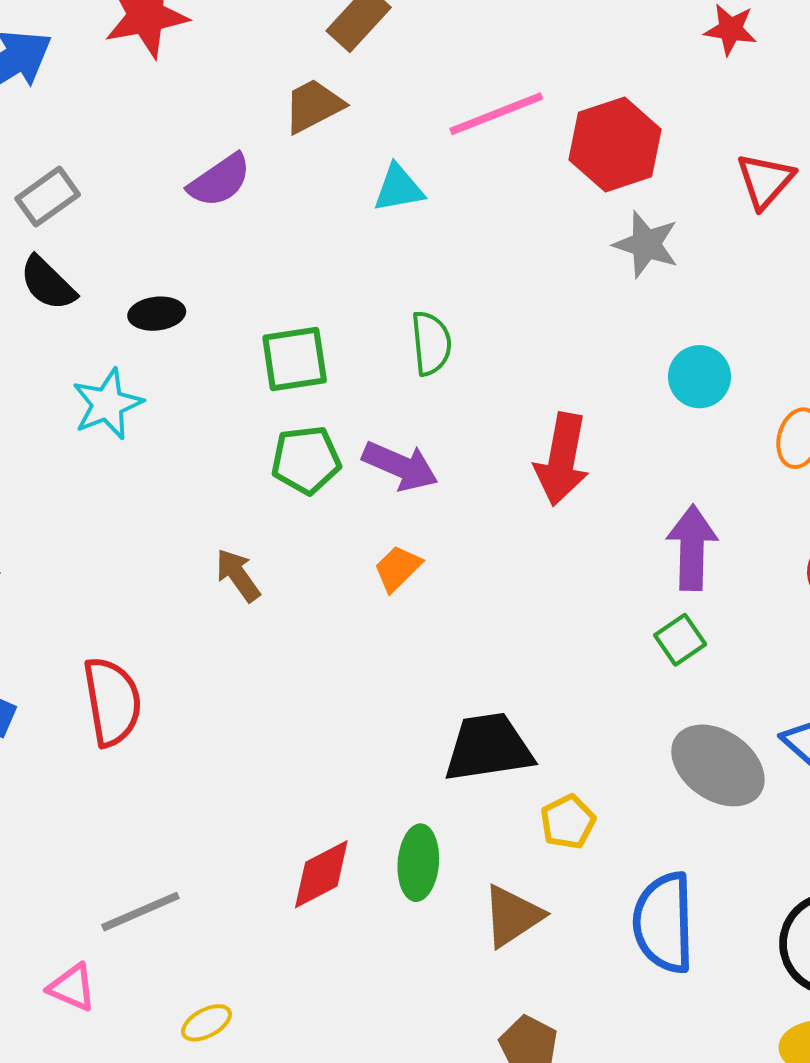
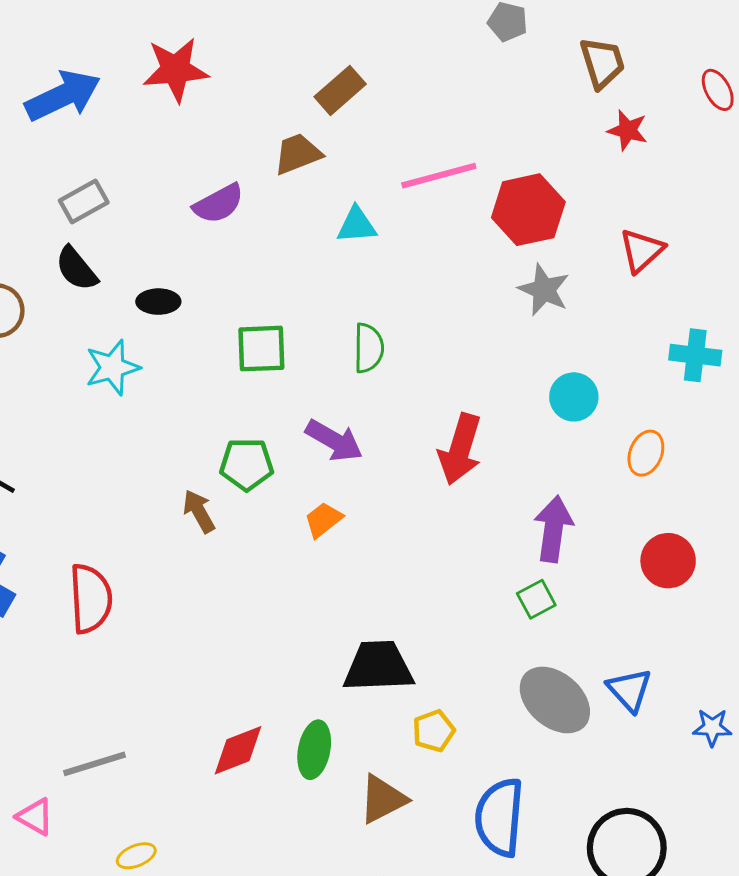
green pentagon: (306, 460) -> (247, 464), moved

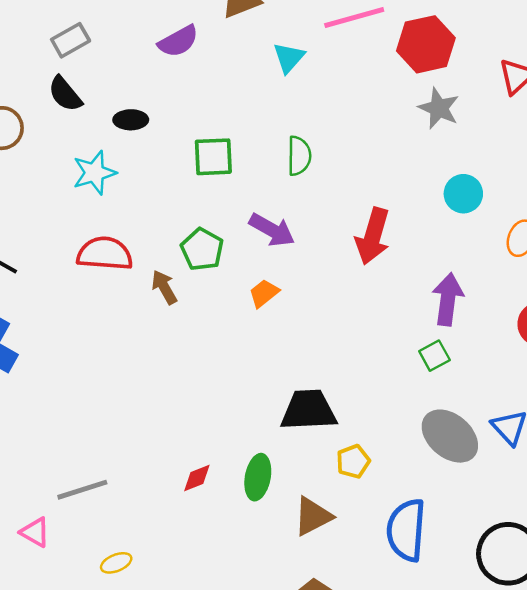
cyan triangle: (357, 225) -> (289, 58), turned -44
green pentagon: (247, 464) -> (202, 249), turned 30
red semicircle: (91, 599) -> (105, 254), moved, turned -82
red diamond: (238, 750) -> (197, 478), size x0.7

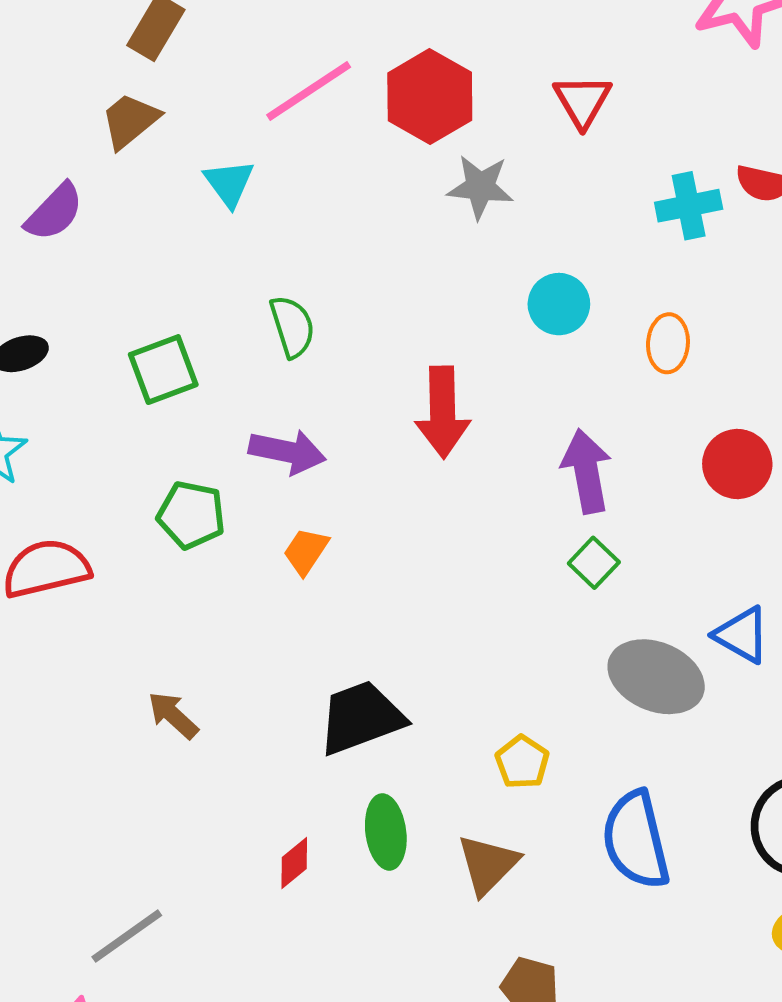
brown arrow: (164, 287) -> (173, 715), moved
black trapezoid: (309, 410) -> (361, 718), moved

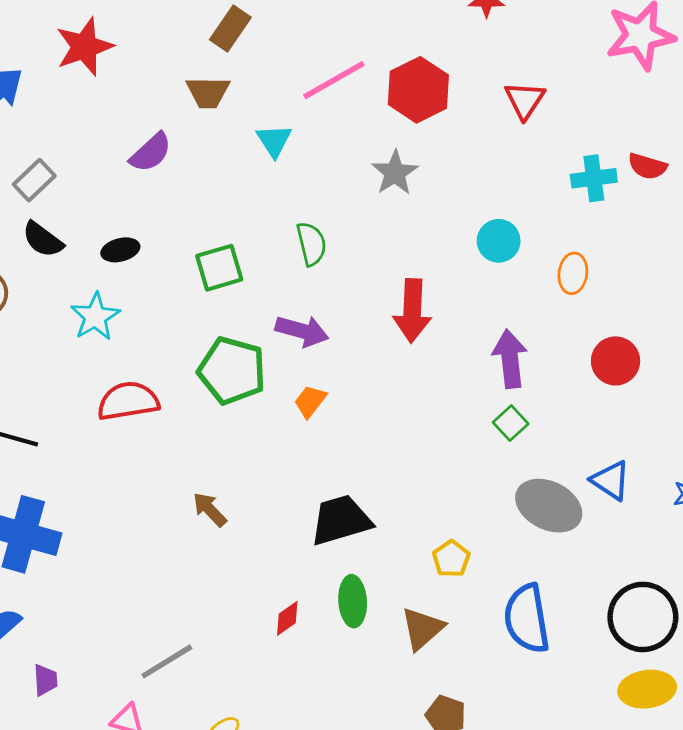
brown trapezoid: (130, 121) -> (208, 92), turned -144
gray star: (480, 187) -> (395, 173), moved, turned 30
green pentagon: (191, 515) -> (232, 371), size x1.4

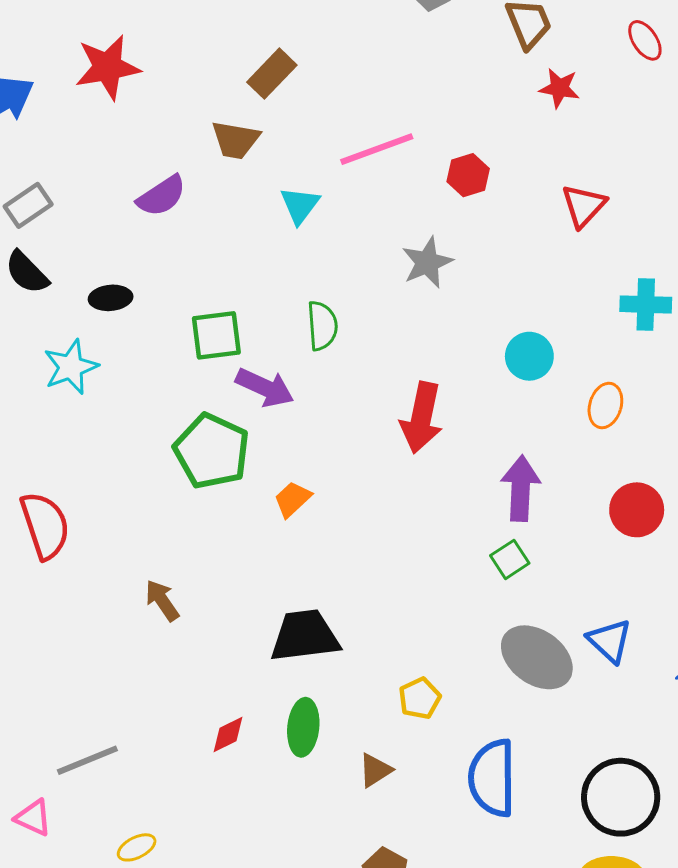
red hexagon: (418, 90) -> (468, 175), size x0.6
purple arrow: (302, 331) -> (265, 387), moved
red semicircle: (128, 401) -> (45, 525), moved, turned 72
brown triangle: (422, 629) -> (375, 770), size x0.7

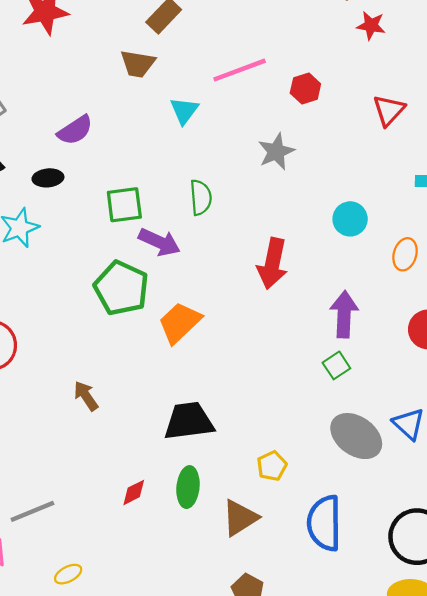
purple semicircle: (162, 196) -> (75, 130), moved
orange trapezoid: (292, 499) -> (180, 323), size x1.6
brown triangle: (375, 770) -> (240, 518), size x1.5

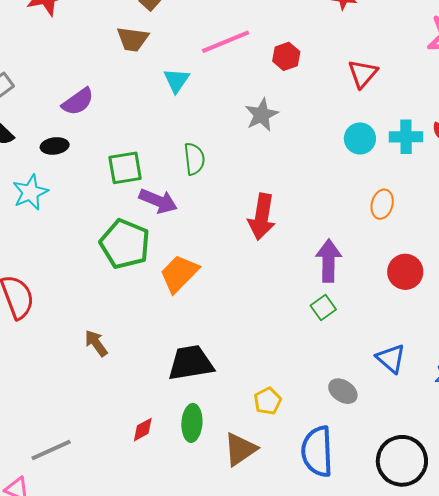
cyan circle: (350, 219) -> (360, 138), moved
gray ellipse: (356, 436) -> (343, 391), moved, size x0.6

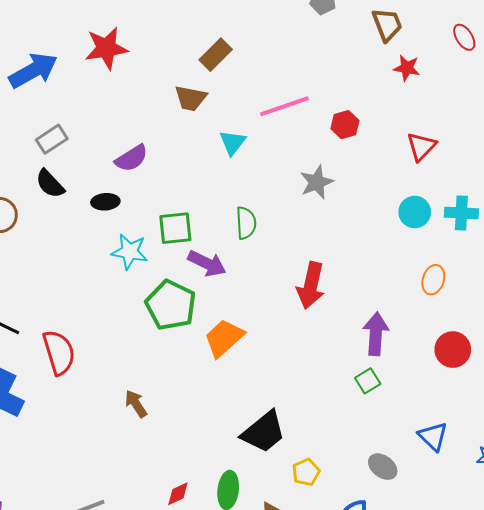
cyan star: (30, 192) -> (130, 252), moved, turned 30
black trapezoid: (191, 363) -> (264, 432), moved, turned 147

